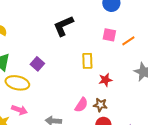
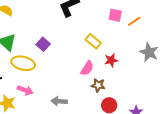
yellow rectangle: (87, 61) -> (93, 41), turned -49
pink semicircle: (81, 105) -> (87, 68), moved
brown star: (100, 105) -> (98, 85), moved

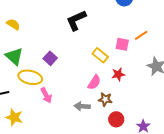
pink square: (115, 15) -> (122, 44), moved
pink arrow: (25, 90) -> (46, 95), moved, turned 42
gray arrow: (59, 101) -> (82, 106), moved

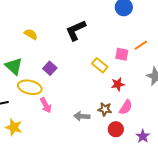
yellow semicircle: (13, 24) -> (31, 34), moved
pink semicircle: (94, 82) -> (126, 107), moved

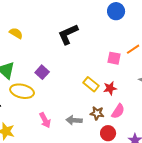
yellow semicircle: (31, 34) -> (16, 33), moved
yellow rectangle: (100, 65) -> (91, 84), moved
pink arrow: (46, 105) -> (45, 120), moved

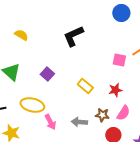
yellow rectangle: (91, 84) -> (85, 86), moved
yellow ellipse: (22, 91) -> (32, 105), moved

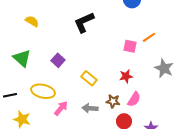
yellow rectangle: (85, 86) -> (89, 78), moved
pink arrow: (50, 122) -> (61, 108), turned -112

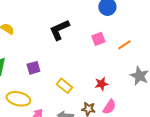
pink square: (130, 46) -> (98, 39), moved, turned -32
purple square: (58, 60) -> (33, 68), turned 32

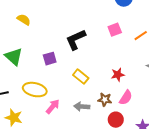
black L-shape: (59, 30) -> (76, 40), moved

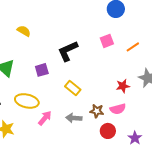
yellow semicircle: (24, 20) -> (24, 31), moved
red star: (118, 75) -> (123, 86), moved
pink semicircle: (126, 98) -> (118, 109), turned 42

